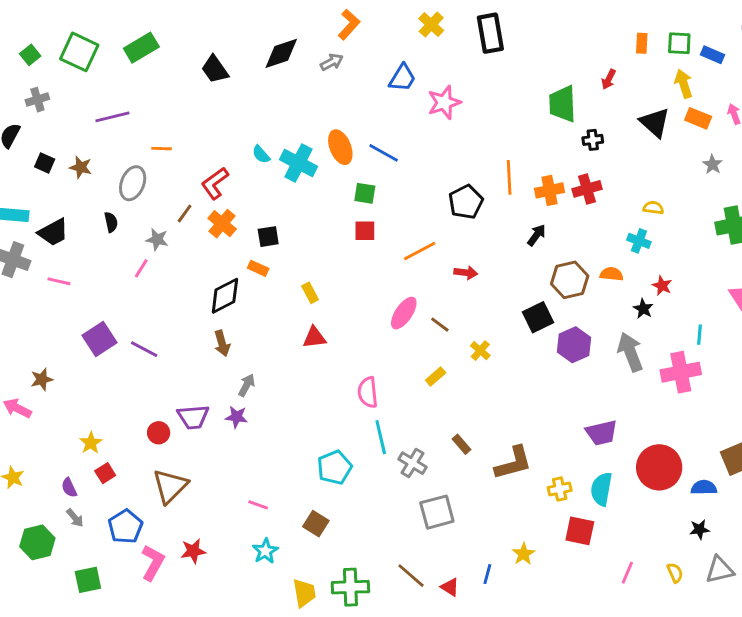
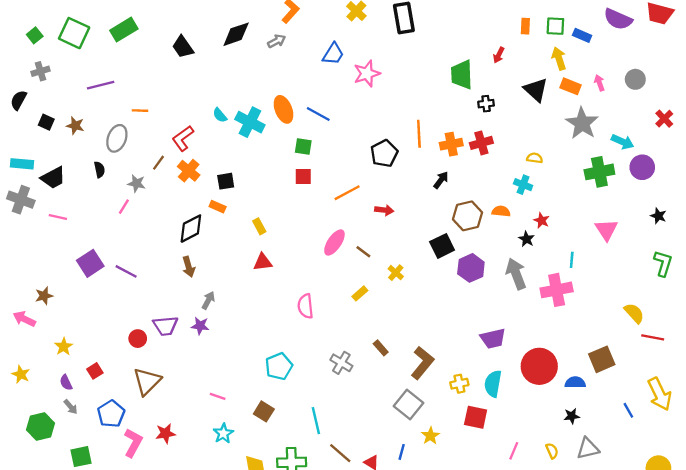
gray star: (712, 164) -> (582, 123), size x2.0
cyan line: (381, 437) -> (316, 421), moved
yellow star: (91, 443) -> (64, 347), moved
brown L-shape: (513, 463) -> (422, 363), turned -36
gray square: (437, 512) -> (408, 404), moved, turned -36

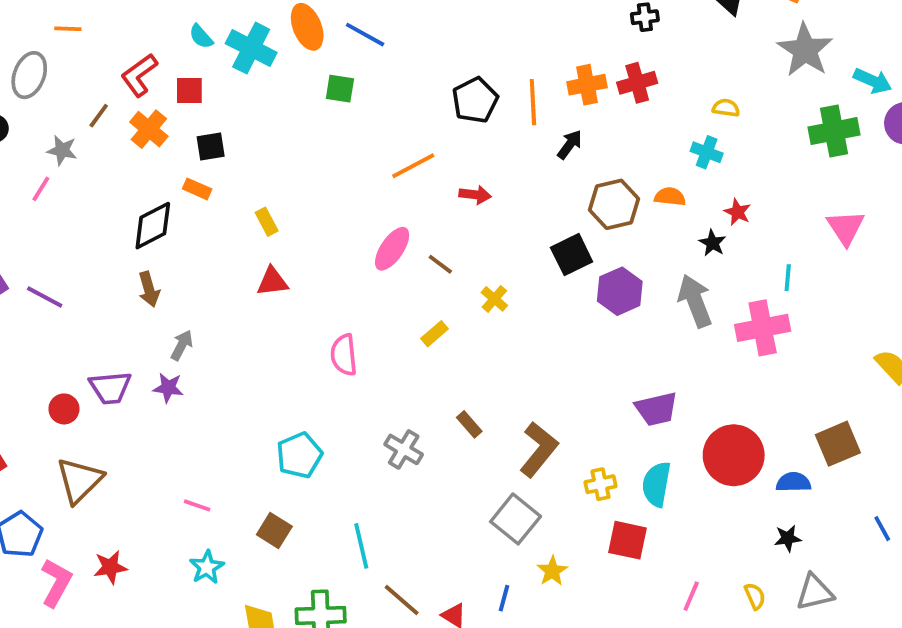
orange line: (419, 134) -> (533, 102), moved
red square: (303, 177) -> (189, 90), moved

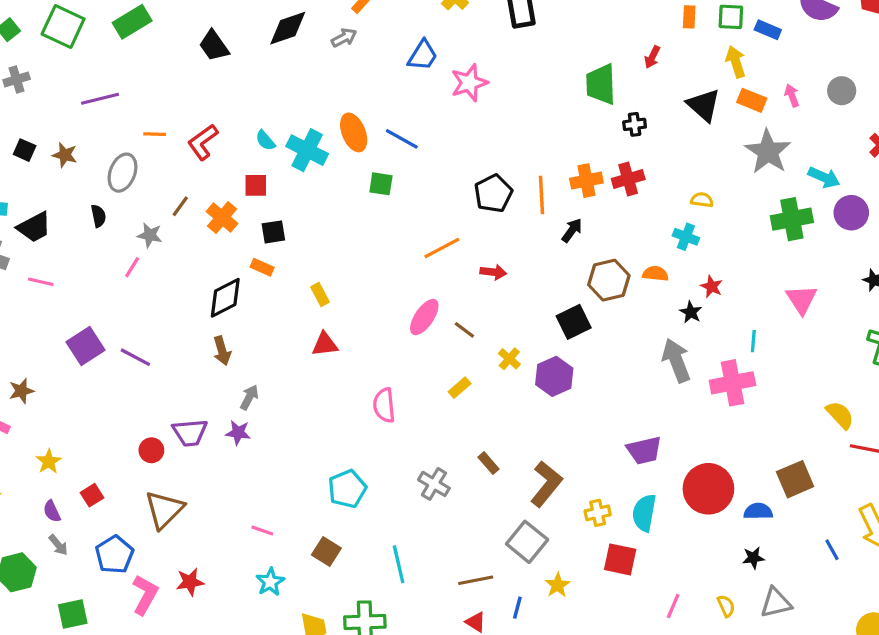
red L-shape: (139, 75) -> (203, 142), moved
purple hexagon: (620, 291) -> (554, 376), moved
brown line: (402, 600) -> (476, 580), moved, turned -52

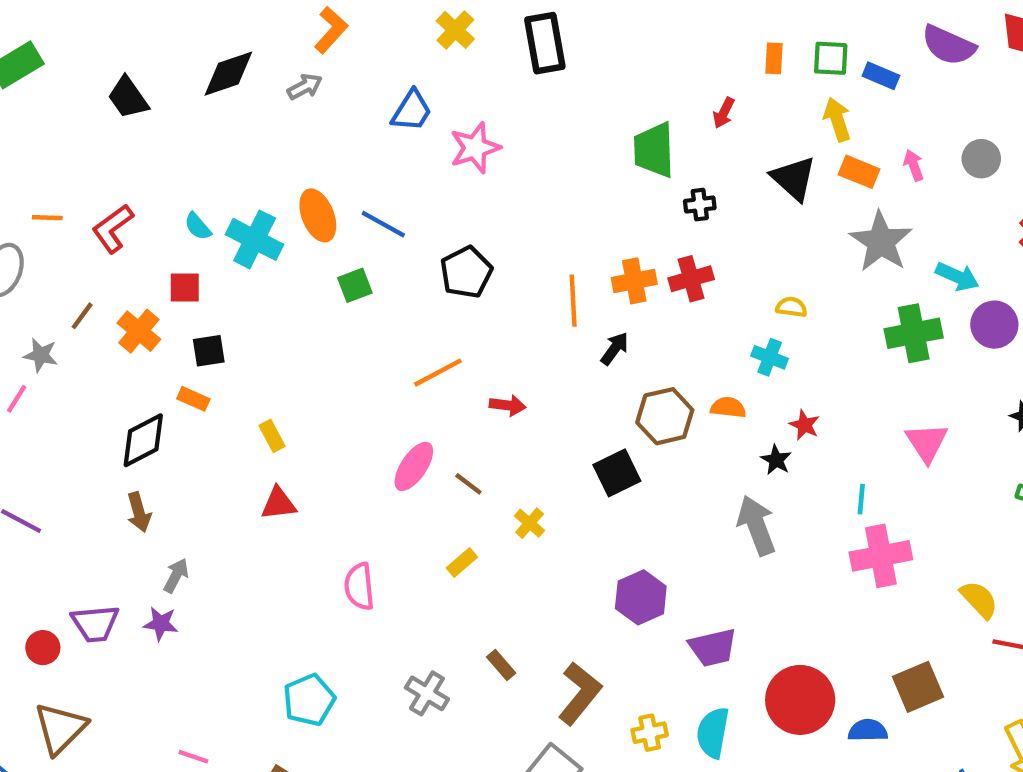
green square: (381, 184) -> (355, 285), turned -30
black pentagon: (493, 193) -> (466, 272), moved
purple hexagon: (554, 376) -> (641, 597), moved
pink cross: (732, 383) -> (881, 556), moved

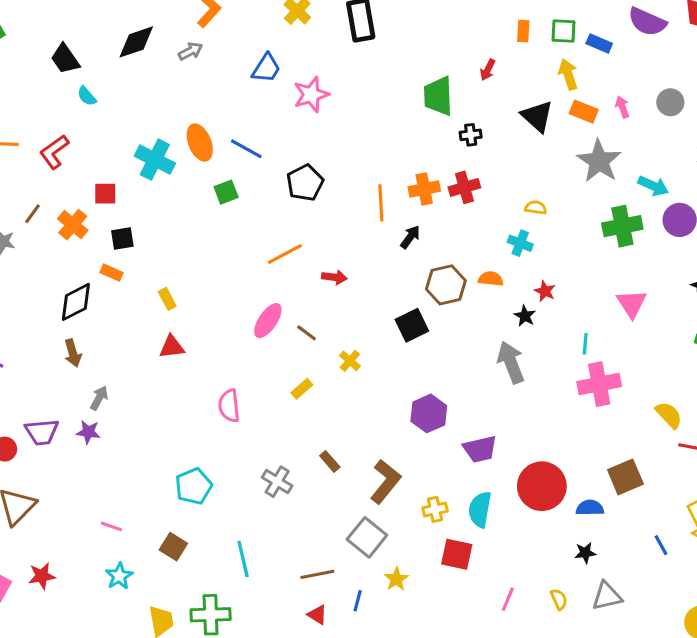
cyan semicircle: (198, 226) -> (87, 96), moved

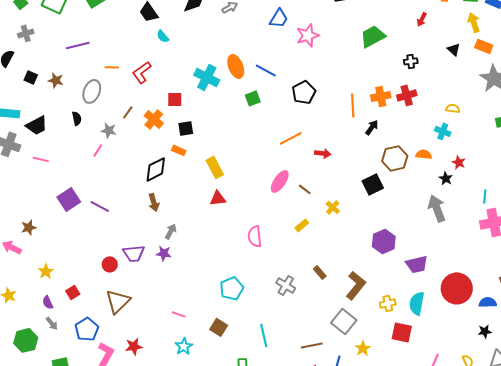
green trapezoid: (438, 96) -> (373, 36), moved, turned 64
black triangle: (537, 116) -> (454, 49), size x0.6
yellow rectangle: (167, 299) -> (215, 167), size x1.5

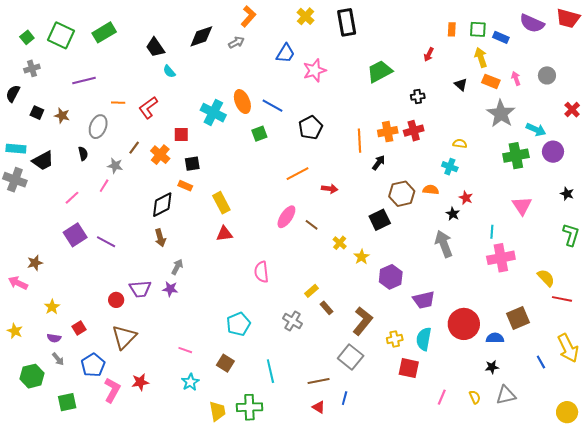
pink line: (41, 159) -> (72, 198), moved, turned -56
yellow rectangle: (302, 225) -> (312, 291), moved
purple semicircle: (48, 302) -> (54, 338), turned -56
yellow star: (363, 348) -> (362, 257), moved

